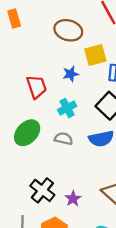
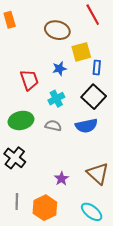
green ellipse: (27, 133) -> (21, 120), turned 35
black cross: (42, 190) -> (15, 158), moved

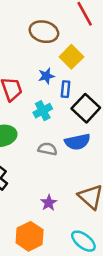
yellow square: (81, 52) -> (71, 57), turned -30
blue rectangle: (97, 68) -> (65, 89), moved
gray semicircle: (53, 126) -> (48, 149), moved

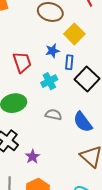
blue semicircle: (77, 142) -> (83, 122), moved, turned 65
purple star: (49, 203) -> (33, 157), moved

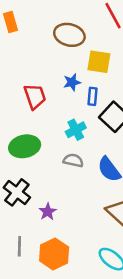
yellow square: (74, 34) -> (99, 62), turned -36
cyan cross: (49, 81) -> (76, 130), moved

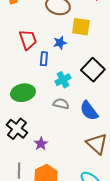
red trapezoid: (35, 96) -> (28, 40), moved
blue rectangle: (92, 96) -> (44, 59), moved

